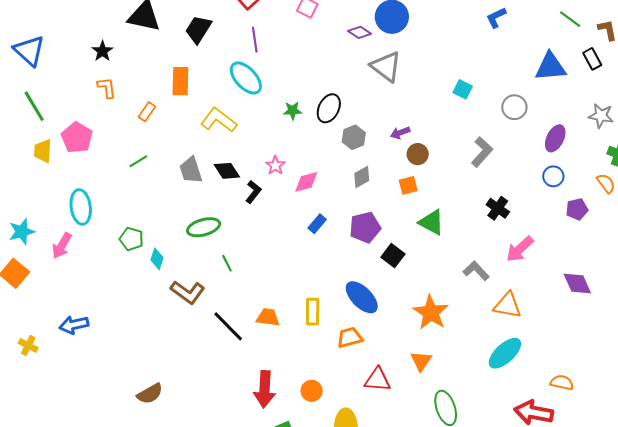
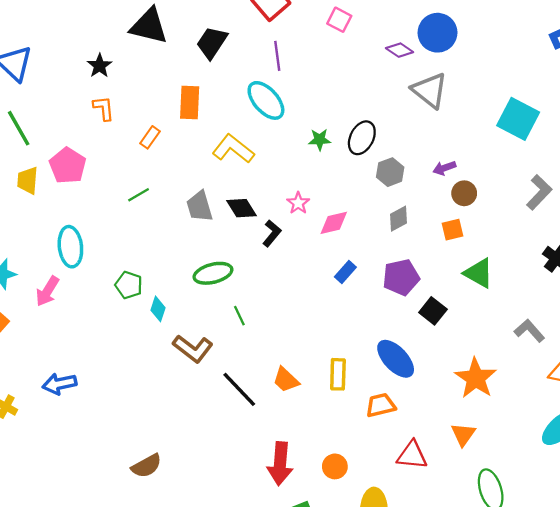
cyan square: (463, 89) -> (518, 119), size x1.8
orange trapezoid: (268, 317) -> (286, 380), turned -145

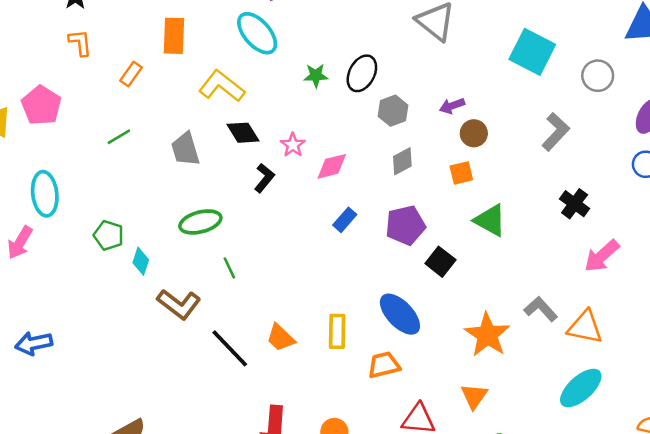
black diamond: (242, 208) -> (243, 133), moved
gray L-shape: (529, 331) -> (541, 309), moved

